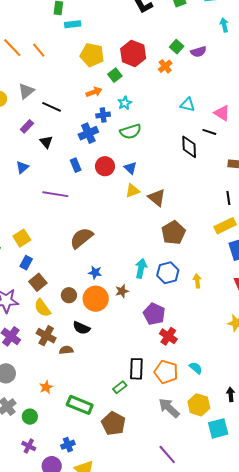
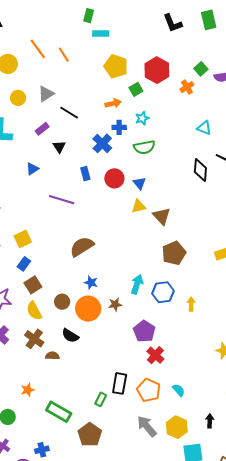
blue cross: (88, 133) -> (102, 143), turned -30
green rectangle: (120, 387) -> (101, 399), turned -32

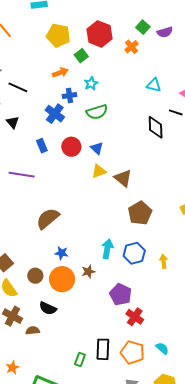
green rectangle: (101, 399) -> (80, 359), moved

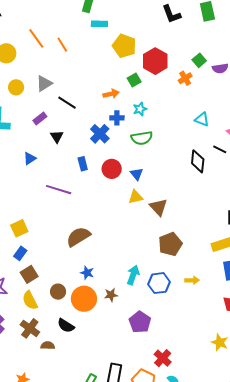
yellow pentagon: (58, 35) -> (124, 46), moved
yellow arrow: (164, 261) -> (192, 280), moved, turned 88
red cross: (135, 317) -> (163, 358), moved

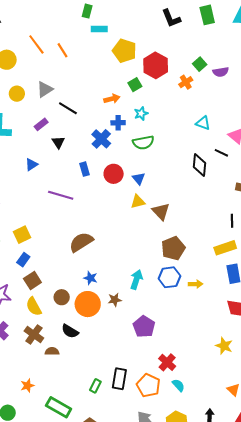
blue hexagon: (159, 283) -> (169, 277), moved

